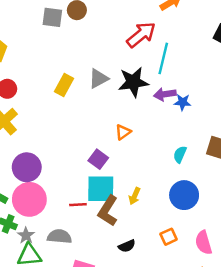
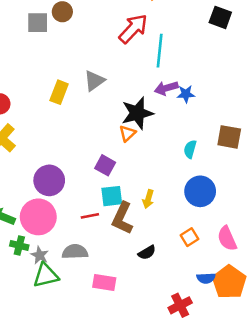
black star: (133, 82) -> (137, 113), moved
purple circle: (27, 167) -> (49, 180), moved
cyan square: (101, 189) -> (112, 196), size x0.7

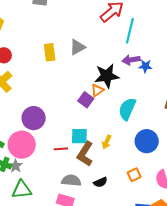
yellow rectangle: (59, 92) -> (50, 52), turned -36
cyan semicircle: (190, 149) -> (127, 109), moved, size x1.6
purple square: (105, 165) -> (86, 100), moved
gray semicircle: (75, 252) -> (71, 180), moved
gray star: (40, 255) -> (16, 166), moved

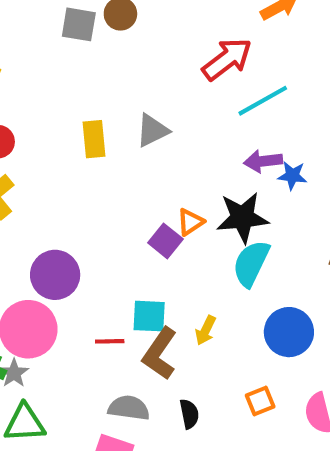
cyan line: (130, 31) -> (263, 101), turned 45
black star: (107, 76) -> (242, 218), moved
black semicircle: (100, 182) -> (189, 414), turned -80

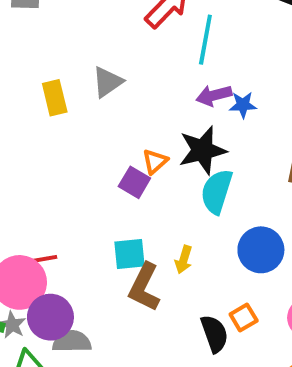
cyan line: (263, 101) -> (205, 40), turned -42
purple circle: (55, 275) -> (50, 317), moved
red line: (110, 341) -> (44, 259), moved
gray semicircle: (129, 408) -> (72, 341), moved
black semicircle: (189, 414) -> (214, 334), moved, size x1.4

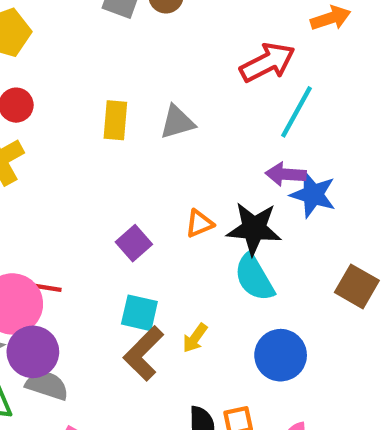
blue star: (243, 105) -> (313, 195), size x1.5
purple square: (134, 182) -> (134, 243), moved
cyan semicircle: (217, 192) -> (254, 277), turned -66

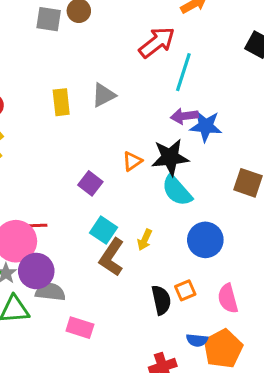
cyan square: (139, 313) -> (104, 230), turned 32

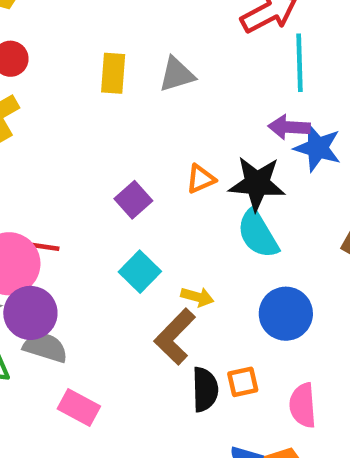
cyan line: (183, 72) -> (300, 63), turned -30
yellow arrow: (145, 240) -> (197, 297), turned -110
brown L-shape: (112, 257) -> (175, 337), moved

